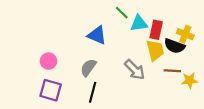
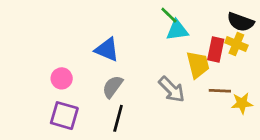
green line: (122, 13) -> (169, 15), moved
red rectangle: (156, 30) -> (216, 50), moved
blue triangle: (97, 35) -> (107, 50), moved
black semicircle: (174, 46) -> (241, 22), moved

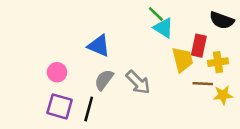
cyan triangle: (177, 30) -> (163, 28), turned 40
yellow cross: (236, 44) -> (218, 62), moved, turned -30
gray arrow: (172, 89) -> (138, 82), moved
black line: (118, 118) -> (89, 109), moved

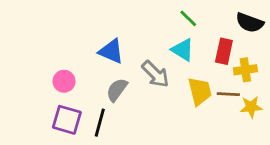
green line: (156, 14) -> (188, 18), moved
cyan triangle: (163, 28) -> (183, 50), moved
yellow trapezoid: (182, 60) -> (200, 91), moved
gray arrow: (138, 82) -> (155, 74), moved

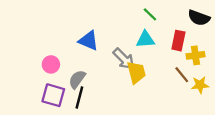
cyan triangle: (183, 50) -> (145, 39), turned -36
gray semicircle: (117, 90) -> (77, 79), moved
yellow trapezoid: (200, 91) -> (136, 72), moved
brown line: (228, 94) -> (182, 75), turned 48

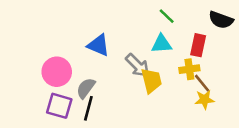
yellow cross: (195, 55) -> (189, 69), moved
pink circle: (51, 64) -> (57, 72), size x1.5
yellow star: (200, 85) -> (204, 100), moved

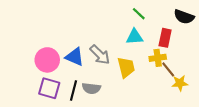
blue triangle: (98, 45) -> (75, 57), moved
gray arrow: (138, 65) -> (100, 55), moved
gray semicircle: (86, 88) -> (91, 88), moved, turned -120
yellow star: (204, 100) -> (180, 83), moved

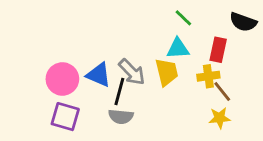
yellow trapezoid: (126, 67) -> (167, 72), moved
yellow star: (180, 83) -> (220, 118), moved
black line: (74, 90) -> (119, 92), moved

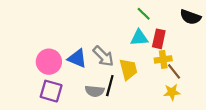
red rectangle: (218, 50) -> (159, 39), moved
yellow trapezoid: (167, 72) -> (128, 69), moved
black line: (119, 92) -> (110, 86), moved

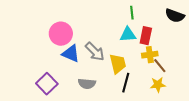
green line: (144, 14) -> (132, 13), turned 40
pink circle: (49, 62) -> (61, 34), moved
black line: (110, 86) -> (126, 83), moved
purple square: (51, 91) -> (47, 84), turned 30

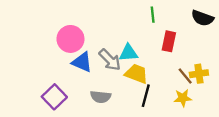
cyan triangle: (128, 35) -> (128, 53), moved
yellow cross: (150, 55) -> (199, 74), moved
yellow trapezoid: (118, 64) -> (136, 74), turned -55

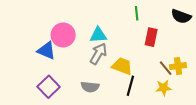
cyan triangle: (128, 53) -> (98, 35), moved
gray arrow: (110, 60) -> (98, 54), turned -105
blue triangle: (82, 62) -> (47, 51), moved

